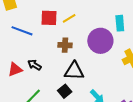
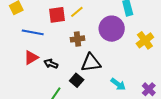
red triangle: (15, 69) -> (31, 58), moved
black square: (65, 91) -> (77, 80), moved

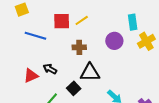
purple circle: (112, 29) -> (114, 41), size x0.7
yellow cross: (145, 40) -> (146, 41), moved
red triangle: (31, 58) -> (31, 76), moved

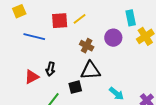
brown cross: (79, 47) -> (87, 46), moved, turned 32
black arrow: (50, 69) -> (50, 69), turned -104
black square: (74, 88) -> (75, 87), turned 32

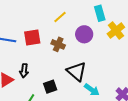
yellow line: (80, 19) -> (60, 17), moved
red square: (60, 21) -> (32, 37), moved
black triangle: (91, 71) -> (77, 71), moved, turned 50

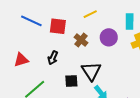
black arrow: (24, 71) -> (53, 58), moved
black square: (50, 87) -> (71, 81), moved

